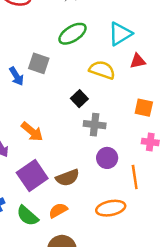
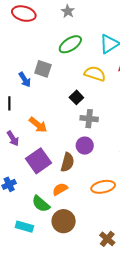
purple circle: (107, 158) -> (85, 146), moved
brown semicircle: (68, 178) -> (67, 162), turned -54
green semicircle: (27, 216) -> (41, 204), moved

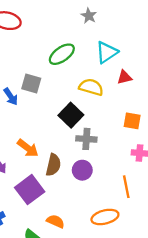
gray star: (68, 11) -> (89, 16), moved
black square: (76, 97) -> (71, 115), size x1.5
brown semicircle: (67, 162) -> (53, 165), moved
orange semicircle: (60, 189) -> (56, 221), turned 56

